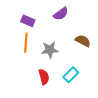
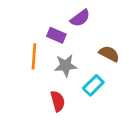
purple rectangle: (28, 21) -> (56, 35), moved
cyan rectangle: (71, 75) -> (93, 85), moved

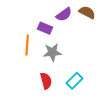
brown semicircle: (109, 54) -> (87, 12), moved
cyan rectangle: (93, 85) -> (74, 81), moved

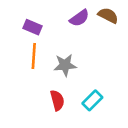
purple rectangle: (45, 28) -> (32, 27), moved

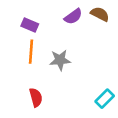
red semicircle: (57, 100) -> (36, 97), moved
cyan rectangle: (92, 100) -> (105, 99), moved

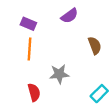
brown semicircle: (100, 14) -> (95, 46), moved, turned 42
gray star: (60, 60) -> (59, 74), moved

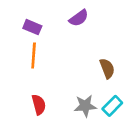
brown semicircle: (95, 46) -> (107, 68), moved
gray star: (59, 74) -> (85, 106), moved

